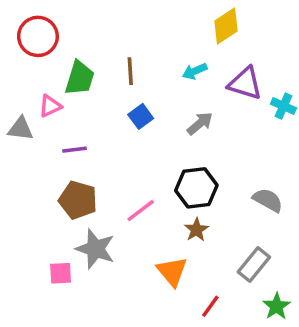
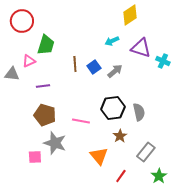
brown line: (130, 71) -> (75, 64), moved
blue square: (141, 116) -> (94, 67), moved
gray semicircle: (268, 200) -> (139, 112), moved, turned 48
pink line: (141, 211) -> (81, 121), turned 48
brown star: (196, 230) -> (120, 136), moved

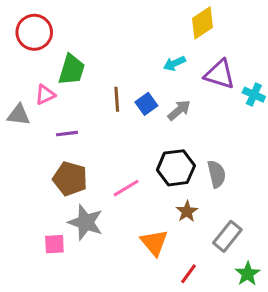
pink line: (81, 121) -> (126, 188), turned -42

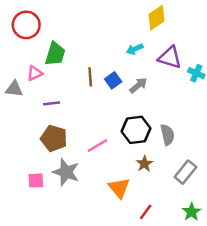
gray rectangle: (227, 236) -> (185, 172), moved
pink square: (54, 244) -> (36, 181), moved

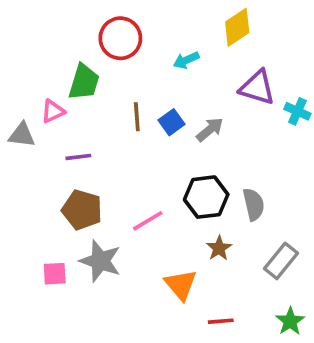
red circle: (26, 25) -> (120, 38), moved
cyan arrow: (135, 49) -> (186, 60), moved
red line: (146, 212) -> (221, 321), turned 49

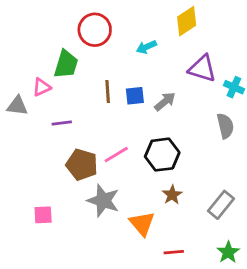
blue square: (171, 122) -> (135, 96), turned 30
gray semicircle: (254, 204) -> (225, 126), moved
brown pentagon: (82, 210) -> (82, 165), moved
pink line: (148, 221) -> (116, 155), moved
gray star: (100, 261) -> (103, 201), moved

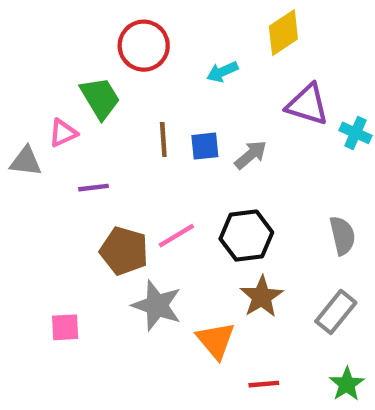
green trapezoid: (66, 64) -> (100, 98), turned -48
gray semicircle: (225, 126) -> (342, 236), moved
brown star: (172, 195) -> (262, 297), size x1.4

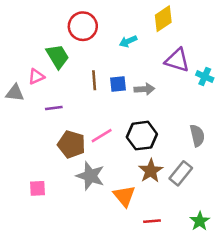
gray arrow: (251, 155) -> (144, 89), turned 36
gray rectangle: (336, 312) -> (181, 173), moved

